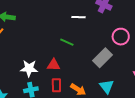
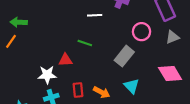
red triangle: (54, 65) -> (65, 60), moved

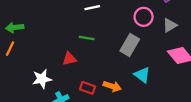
gray triangle: (172, 37) -> (170, 25), moved
white star: (47, 75) -> (42, 79), moved
red rectangle: (78, 90) -> (87, 88), turned -56

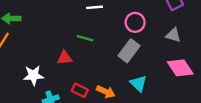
pink circle: (144, 17) -> (135, 22), moved
gray triangle: (170, 25) -> (173, 35), turned 40

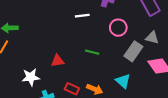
green line: (85, 38) -> (92, 52), moved
gray rectangle: (129, 51) -> (133, 51), moved

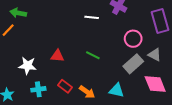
pink circle: (118, 28) -> (133, 39), moved
cyan triangle: (123, 81) -> (117, 90), turned -42

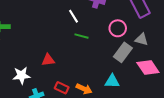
white line: (92, 17) -> (73, 16), turned 64
green line: (93, 55) -> (82, 36), moved

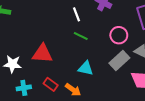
red triangle: (48, 60) -> (42, 54), size x1.5
cyan triangle: (112, 81) -> (86, 68), moved

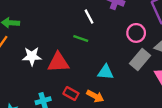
green line: (81, 36) -> (81, 39), moved
white star: (12, 64) -> (32, 56), moved

